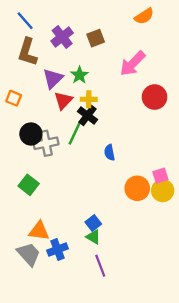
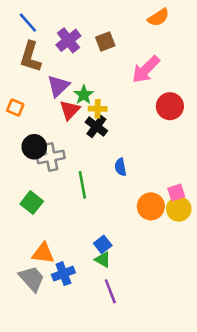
green star: (79, 75) -> (84, 95), moved
green line: (75, 133) -> (82, 185), moved, turned -35

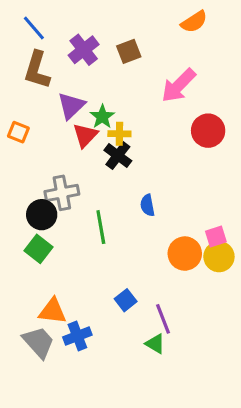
black circle: (34, 147) -> (42, 215), moved
green triangle: (103, 260) -> (155, 344), moved
purple line: (110, 291) -> (163, 319), moved

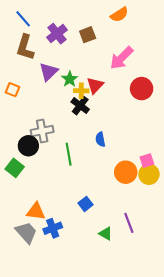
orange semicircle: (194, 22) -> (119, 15), moved
red triangle: (85, 135) -> (95, 85), moved
green square: (39, 249) -> (15, 168), moved
purple line: (163, 319) -> (129, 223), moved

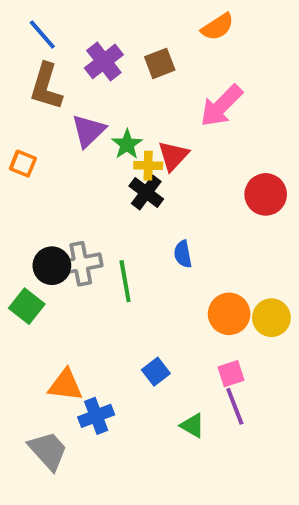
red circle: (142, 89) -> (266, 194), moved
gray cross: (42, 131) -> (81, 264), moved
pink square: (147, 161) -> (231, 374), moved
gray trapezoid: (26, 232) -> (48, 451), moved

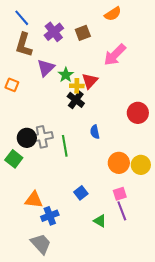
red circle: (266, 194) -> (138, 113), moved
gray trapezoid: (48, 451) -> (41, 244), moved

